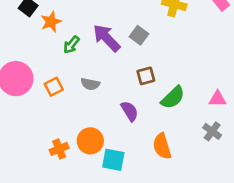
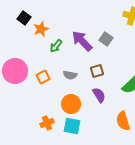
brown square: (146, 76) -> (97, 71), moved
orange circle: (90, 141) -> (71, 104), moved
cyan square: (113, 160) -> (72, 126), moved

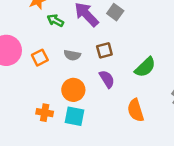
green arrow: (56, 46) -> (55, 20), turned 80
orange cross: (47, 123) -> (45, 113), turned 32

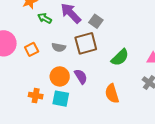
gray square: (115, 12) -> (96, 21), moved
brown square: (104, 50) -> (86, 43), size x1.6
purple semicircle: (107, 79) -> (81, 76), moved

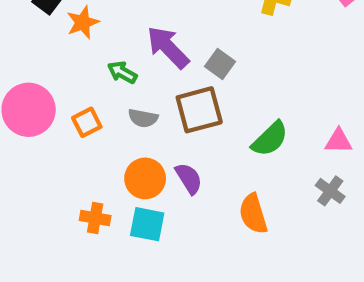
green arrow: (45, 18) -> (122, 72), moved

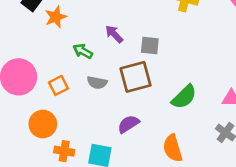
purple arrow: (168, 47) -> (114, 34), size x0.6
gray square: (220, 64) -> (150, 46), turned -30
orange circle: (145, 178) -> (43, 124), moved
purple semicircle: (189, 178) -> (128, 124), turned -90

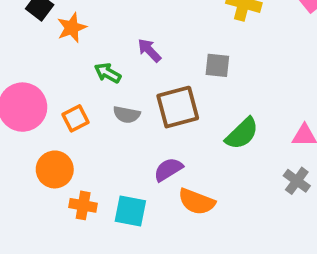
gray square: (150, 46) -> (217, 65), moved
orange semicircle: (173, 148) -> (197, 202), moved, turned -52

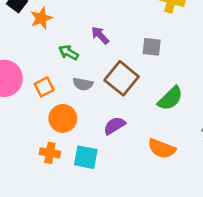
brown square: (178, 107) -> (122, 78), turned -36
orange circle: (55, 169) -> (63, 118), moved
orange semicircle: (197, 202) -> (162, 149), moved

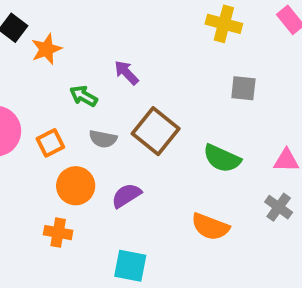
gray square: (152, 47) -> (243, 88), moved
green semicircle: (170, 98) -> (222, 158), turned 68
purple semicircle: (114, 126) -> (126, 195), moved
cyan square: (86, 157) -> (130, 266), moved

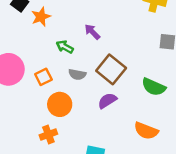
purple semicircle: (126, 195) -> (107, 101), moved
orange cross: (58, 233) -> (48, 134), turned -30

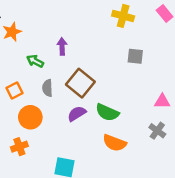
purple arrow: (92, 32) -> (62, 46), turned 42
gray semicircle: (77, 74) -> (47, 88), turned 77
green semicircle: (154, 87) -> (107, 112), moved

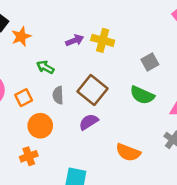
yellow cross: (123, 16) -> (103, 40), moved
purple arrow: (62, 46) -> (75, 40), moved, turned 70
gray square: (135, 56) -> (150, 62), turned -35
green semicircle: (107, 112) -> (142, 95), moved

